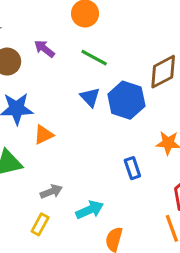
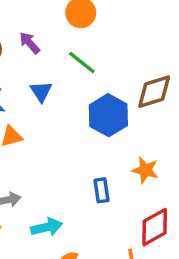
blue triangle: (90, 97) -> (41, 91), moved

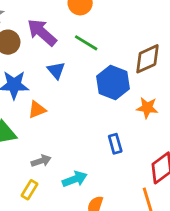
purple arrow: (30, 43) -> (42, 32), size x1.6
orange star: (145, 170) -> (147, 108), moved

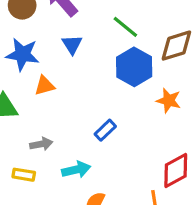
green line: (86, 43) -> (125, 27), moved
blue rectangle: (115, 144) -> (105, 130), moved, turned 54
yellow rectangle: (29, 190) -> (24, 175), turned 60

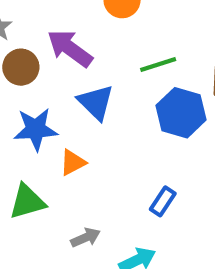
green line: (125, 27) -> (158, 64), turned -44
blue triangle: (72, 44) -> (96, 102), size x1.4

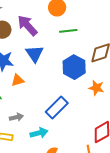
green line: (158, 64) -> (68, 31), moved
blue rectangle: (163, 201) -> (57, 108), size x1.6

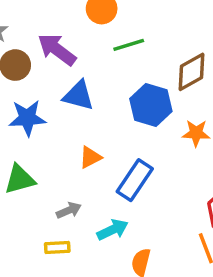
blue triangle: (35, 54) -> (79, 95), turned -30
orange triangle: (18, 80) -> (90, 157), moved

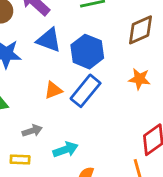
blue hexagon: (151, 105) -> (87, 52), moved
blue rectangle: (135, 180) -> (86, 91), moved

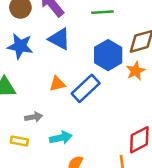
blue hexagon: (87, 52) -> (108, 55), moved
orange star: (139, 79) -> (136, 71), moved, turned 30

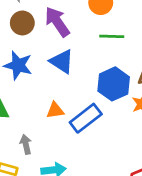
gray arrow: (34, 117) -> (26, 144), turned -98

